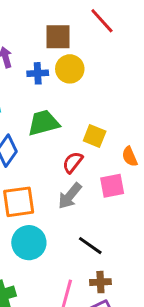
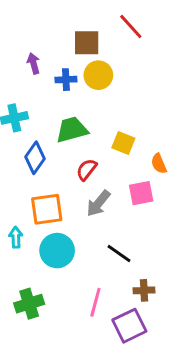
red semicircle: (73, 162) -> (87, 169), moved
brown cross: (100, 282) -> (144, 290), moved

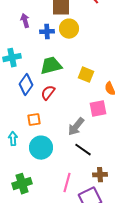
red semicircle: (87, 169) -> (48, 93), moved
gray arrow: (98, 203) -> (76, 127), moved
orange square: (47, 209) -> (34, 120), size x0.6

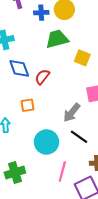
green trapezoid: (51, 66) -> (57, 39), moved
blue diamond: (26, 85) -> (19, 68), turned -55
cyan circle: (41, 148) -> (46, 142), moved

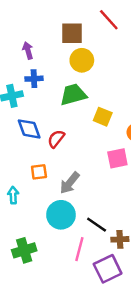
blue cross: (41, 13) -> (34, 79), moved
gray arrow: (72, 113) -> (70, 183), moved
black line: (79, 137) -> (97, 225), moved

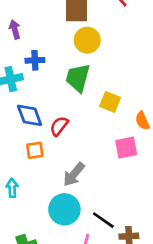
purple arrow: (28, 50) -> (15, 29), moved
green trapezoid: (73, 95) -> (78, 78), turned -60
orange square: (39, 172) -> (35, 150), moved

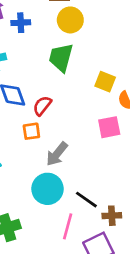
blue cross: (35, 60) -> (21, 23), moved
yellow square: (110, 102) -> (105, 82), moved
orange square: (35, 150) -> (31, 131), moved

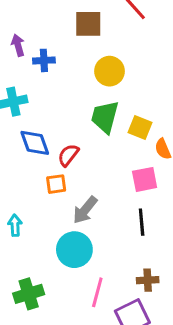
yellow circle: (70, 20) -> (110, 71), moved
green trapezoid: (61, 57) -> (105, 117), moved
black line: (86, 200) -> (142, 222), moved, turned 50

